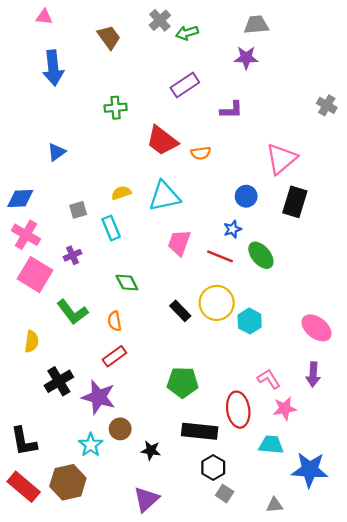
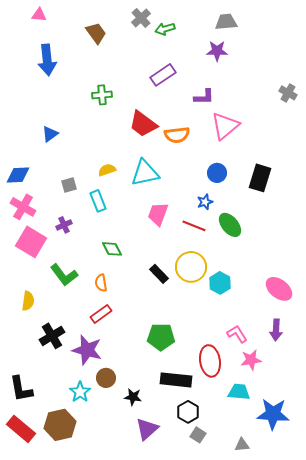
orange semicircle: (201, 153) -> (177, 135), size x1.4
pink triangle: (281, 159) -> (225, 126), moved
purple triangle: (146, 499) -> (147, 429), moved

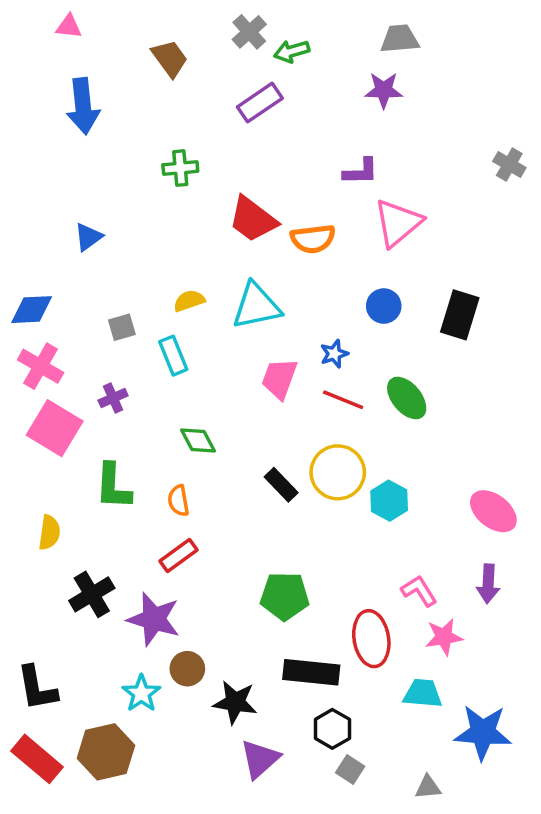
purple rectangle: (163, 75) -> (260, 103), moved
blue star: (205, 202) -> (334, 354), moved
green L-shape: (64, 275) -> (113, 486), turned 40
black star: (133, 397) -> (235, 702), size x1.4

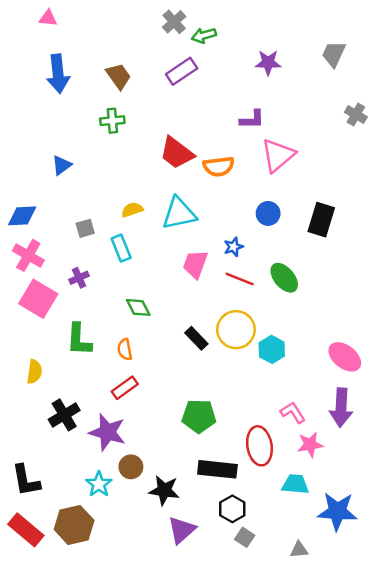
gray trapezoid: (400, 39) -> (334, 54), moved, turned -60
brown trapezoid: (170, 58) -> (119, 76), moved
green cross: (180, 168) -> (112, 121), moved
purple arrow: (488, 584) -> (341, 408), size x1.4

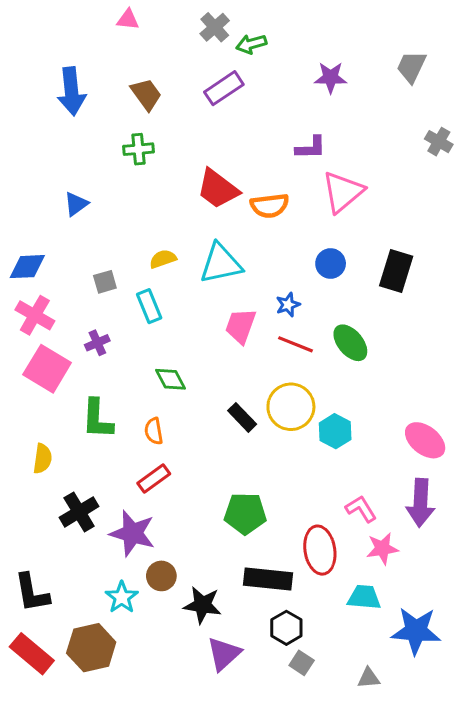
pink triangle: (48, 18) -> (128, 20), moved

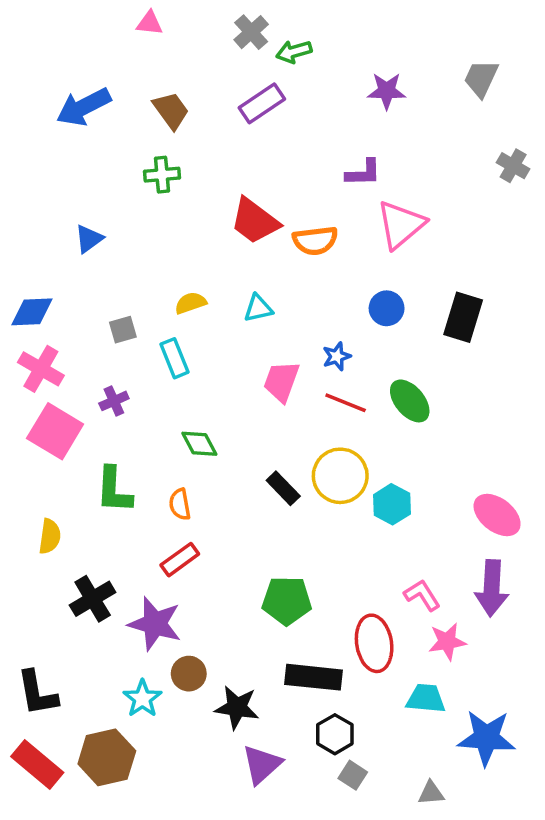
blue arrow: (71, 91) -> (84, 107), turned 69
cyan triangle: (221, 263) -> (258, 308), size x0.6

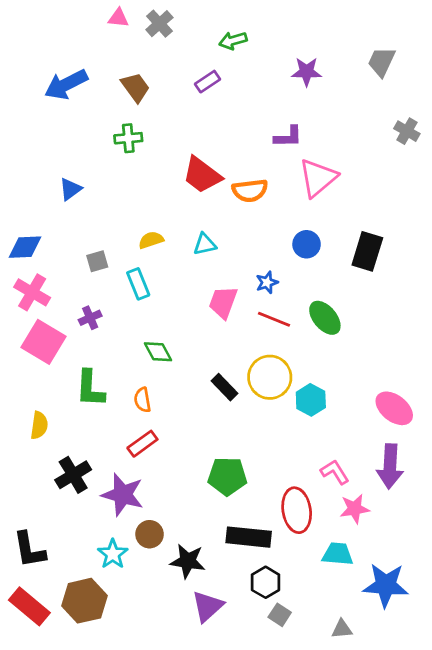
gray cross: (251, 32) -> (159, 24), moved
purple rectangle: (262, 103) -> (208, 82), size x0.7

